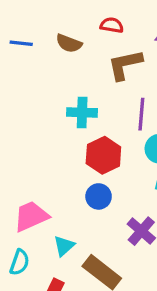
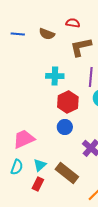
cyan triangle: (64, 246) -> (40, 165), moved

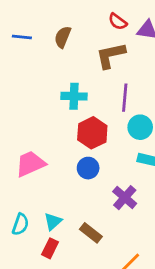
red semicircle: (73, 23) -> (118, 22), moved, turned -152
brown semicircle: (47, 34) -> (63, 37), turned 91
pink trapezoid: (24, 139) -> (30, 164), moved
brown rectangle: (67, 173) -> (91, 233), size x0.7

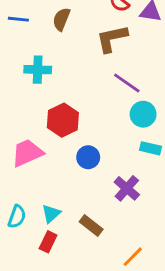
cyan cross: (74, 96) -> (38, 70), moved
purple line: (125, 98) -> (127, 83), turned -60
red hexagon: (92, 133) -> (63, 120), moved

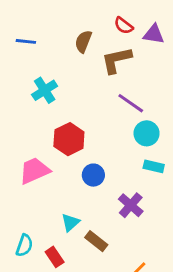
brown semicircle: (61, 19) -> (83, 41), moved
cyan cross: (38, 70) -> (45, 90), turned -35
cyan triangle: (51, 214) -> (70, 222), moved
cyan semicircle: (17, 217) -> (24, 245), moved
red rectangle: (48, 242) -> (55, 257), turned -60

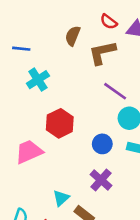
blue line: (26, 41) -> (21, 49), moved
blue circle: (93, 175) -> (102, 144), moved
purple cross: (131, 205) -> (101, 180), moved

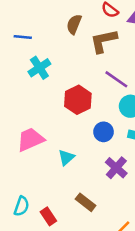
red hexagon: (60, 123) -> (78, 100), moved
purple cross: (101, 180) -> (116, 168), moved
cyan triangle: (61, 198) -> (66, 157), moved

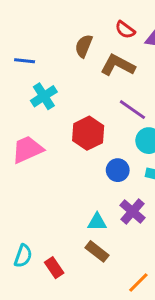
brown L-shape: (104, 41) -> (118, 65), turned 40
pink trapezoid: (30, 140) -> (28, 149), moved
cyan triangle: (66, 157) -> (97, 222), moved, turned 42

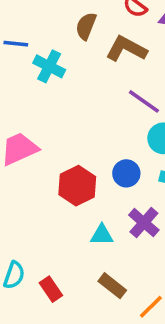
cyan cross: (44, 96) -> (49, 66), moved, turned -30
red hexagon: (88, 133) -> (77, 186), moved
brown rectangle: (97, 251) -> (112, 286), moved

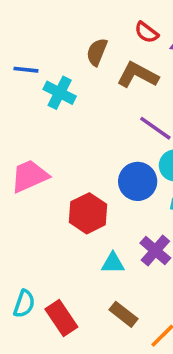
blue circle: (126, 173) -> (138, 181), moved, size x1.4
red rectangle: (51, 289) -> (61, 318), size x1.4

